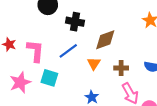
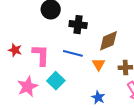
blue line: (68, 51) -> (73, 53), turned 54
cyan square: (49, 78) -> (56, 81), turned 30

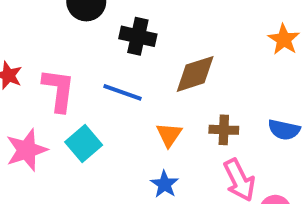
orange triangle: (98, 64) -> (169, 135), moved

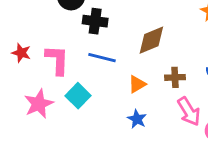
black cross: (138, 36) -> (95, 21), moved
orange triangle: (169, 135) -> (137, 84), turned 30

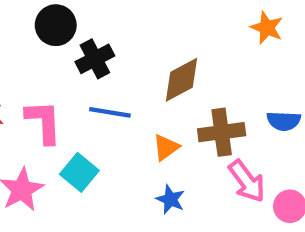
black cross: (95, 21) -> (95, 59), turned -30
brown cross: (175, 77) -> (222, 132), size x1.5

